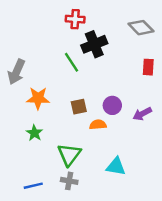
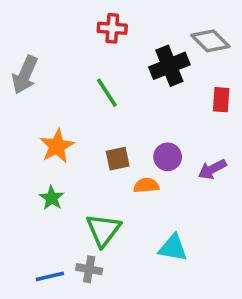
black cross: (94, 44) -> (169, 66), moved
gray arrow: (16, 72) -> (25, 75), moved
orange star: (38, 98) -> (57, 146), turned -30
gray cross: (69, 181) -> (89, 269), moved

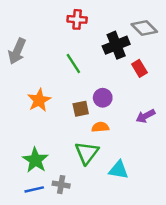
red rectangle: (221, 100) -> (139, 68), moved, turned -35
purple circle: (168, 157) -> (103, 98), moved
green star: (52, 198) -> (35, 160), moved, size x1.5
green triangle: (103, 230) -> (87, 153), moved

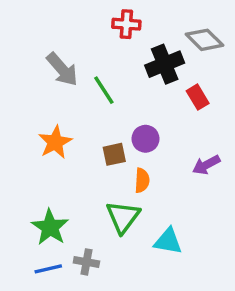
red cross: (77, 19) -> (126, 24), moved
gray arrow: (17, 51) -> (62, 69), moved, turned -65
orange semicircle: (100, 127) -> (142, 180), turned 98

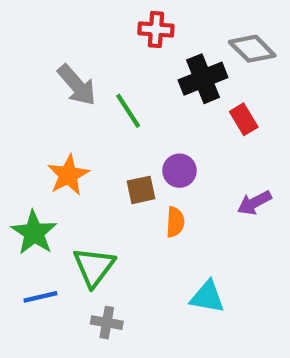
green triangle: (123, 217) -> (94, 267), moved
green star: (50, 227) -> (34, 233), moved
blue line: (48, 269) -> (40, 297), moved

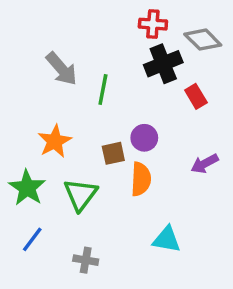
red cross: (156, 29) -> (153, 24), moved
green line: (128, 111) -> (103, 90), turned 44
orange semicircle: (175, 222) -> (141, 179), size x1.4
green triangle: (94, 267) -> (81, 195), moved
blue line: (40, 297) -> (32, 239), turned -40

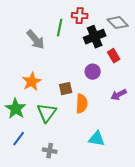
red cross: (153, 24) -> (80, 16), moved
green line: (103, 90) -> (60, 28), moved
purple circle: (144, 138) -> (93, 72), moved

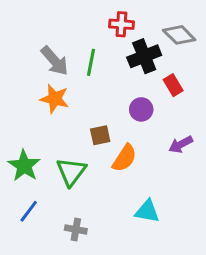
green line: (60, 28) -> (91, 62), moved
orange star: (32, 82) -> (55, 99), moved, turned -30
orange semicircle: (82, 104) -> (124, 158), turned 30

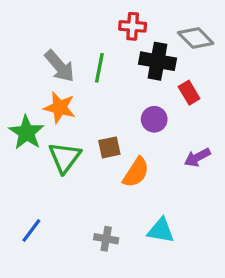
black cross: (144, 56) -> (157, 61), turned 32
green star: (24, 166) -> (26, 133), moved
green triangle: (71, 172) -> (65, 157), moved
gray cross: (76, 229) -> (106, 239), moved

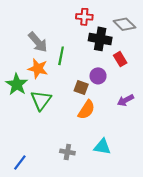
green line: (99, 68) -> (61, 56), moved
brown square: (109, 147) -> (81, 88), moved, turned 32
blue line: (31, 230) -> (20, 163), moved

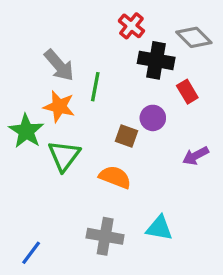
red cross: (84, 17) -> (131, 26), turned 35
orange semicircle: (86, 110) -> (115, 177), moved, turned -102
gray cross: (67, 152) -> (105, 236), size x1.5

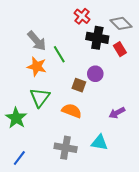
green line: (95, 87) -> (59, 54), turned -42
red rectangle: (187, 92) -> (120, 49), moved
green star: (26, 131) -> (16, 118), moved
purple arrow: (196, 156) -> (117, 113), moved

